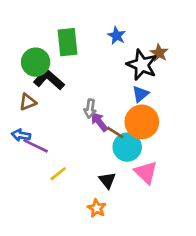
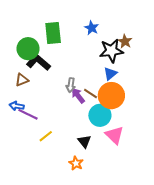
black star: (142, 65) -> (111, 51), turned -30
brown line: (115, 132) -> (91, 93), moved

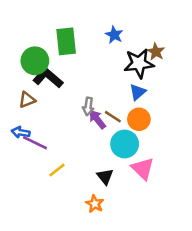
orange circle: (111, 96) -> (139, 119), size x0.7

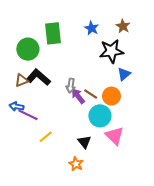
brown star: (156, 52) -> (123, 26), moved
black L-shape: (48, 78) -> (38, 77), moved
blue triangle: (138, 92) -> (124, 74), moved

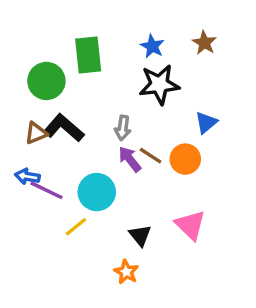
black star: (111, 51) -> (159, 84), moved
gray arrow: (71, 86) -> (123, 128), moved
cyan circle: (100, 116) -> (97, 192), moved

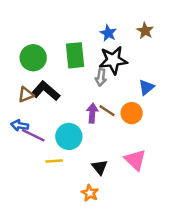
green rectangle: (88, 55) -> (75, 55), moved
gray arrow: (123, 128) -> (101, 77), moved
purple arrow: (130, 159) -> (92, 113), turned 42
yellow line: (76, 227) -> (54, 161), turned 35

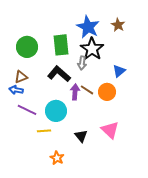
blue star: (108, 33) -> (88, 27), size x1.6
black star: (113, 60) -> (92, 49), turned -30
black L-shape: (45, 91) -> (59, 74), moved
blue arrow: (20, 125) -> (16, 90), moved
orange star: (90, 193) -> (57, 158), moved

